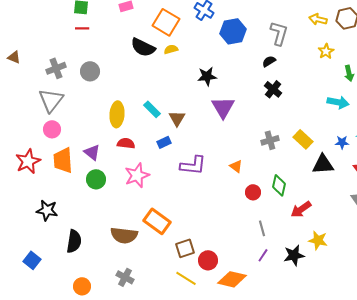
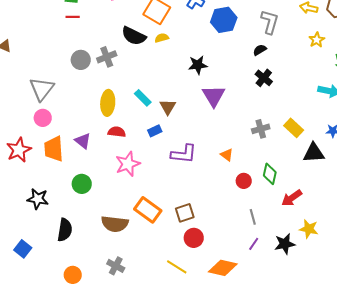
gray cross: (56, 68) -> (107, 57), moved
green circle: (96, 179) -> (82, 184), moved
brown square: (185, 248) -> (185, 213), moved
red circle: (208, 260) -> (194, 238), moved

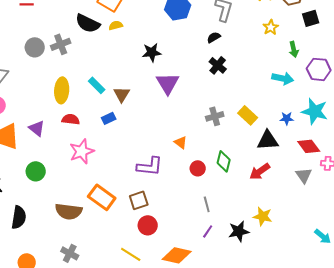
purple L-shape: (184, 154) -> (150, 166), moved
red arrow: (292, 198) -> (260, 171), moved

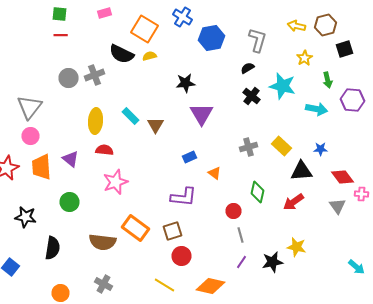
cyan star: (315, 111) -> (282, 86), moved
blue rectangle: (109, 118) -> (190, 157), moved
red circle: (198, 168) -> (234, 211), moved

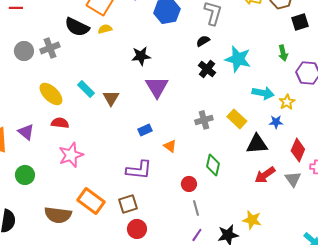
yellow star: (304, 58) -> (287, 102), moved
cyan arrow: (316, 109) -> (263, 93), moved
yellow ellipse: (96, 121) -> (51, 94), turned -50
red diamond: (342, 177) -> (298, 150), turned 60
red arrow: (294, 202) -> (265, 175), moved

